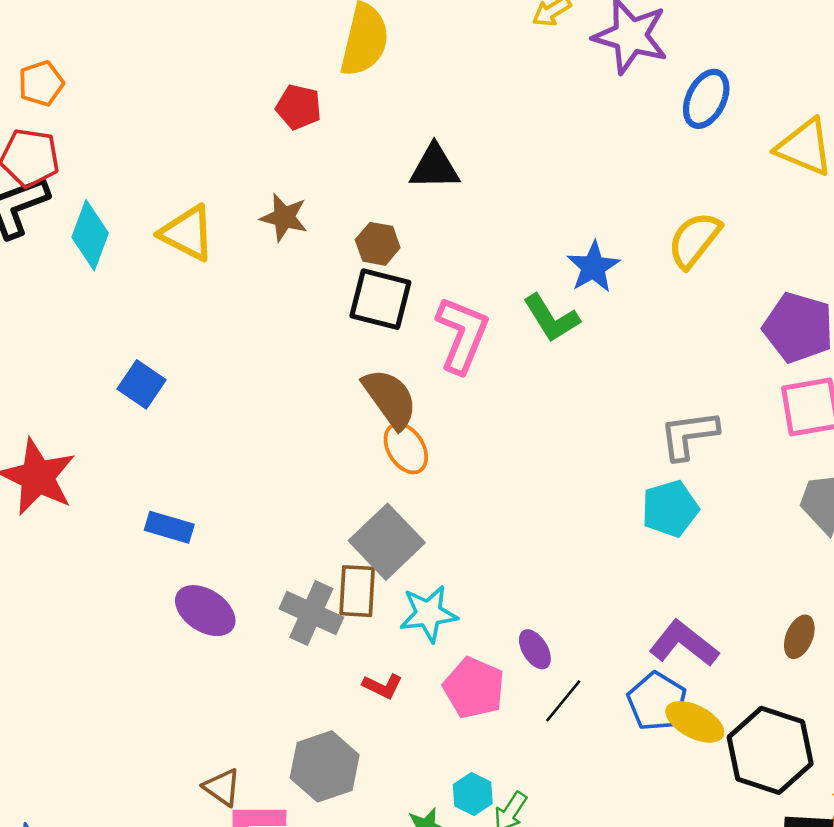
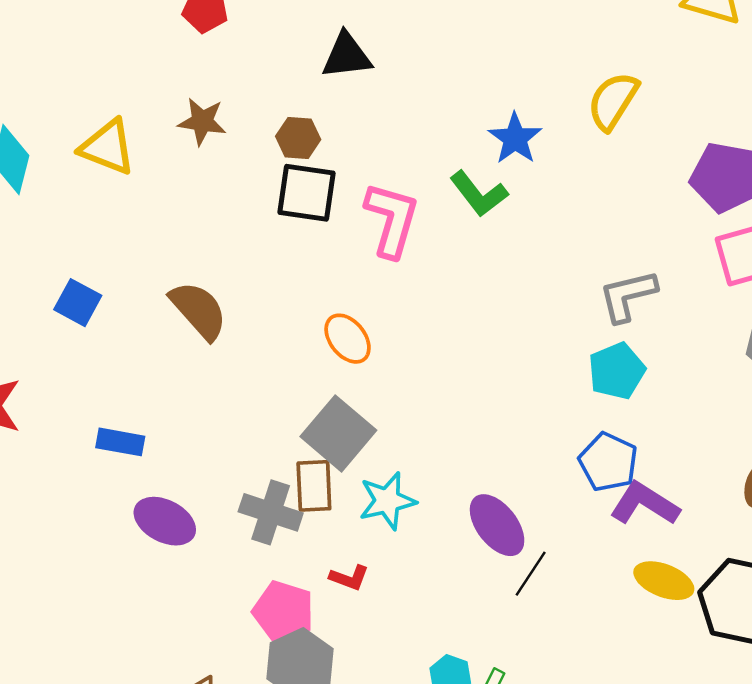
brown semicircle: (390, 399) -> (199, 310), moved
purple ellipse: (535, 649) -> (497, 525), size x1.6
pink pentagon: (474, 688) -> (283, 611), moved
blue pentagon: (657, 701) -> (608, 462), moved

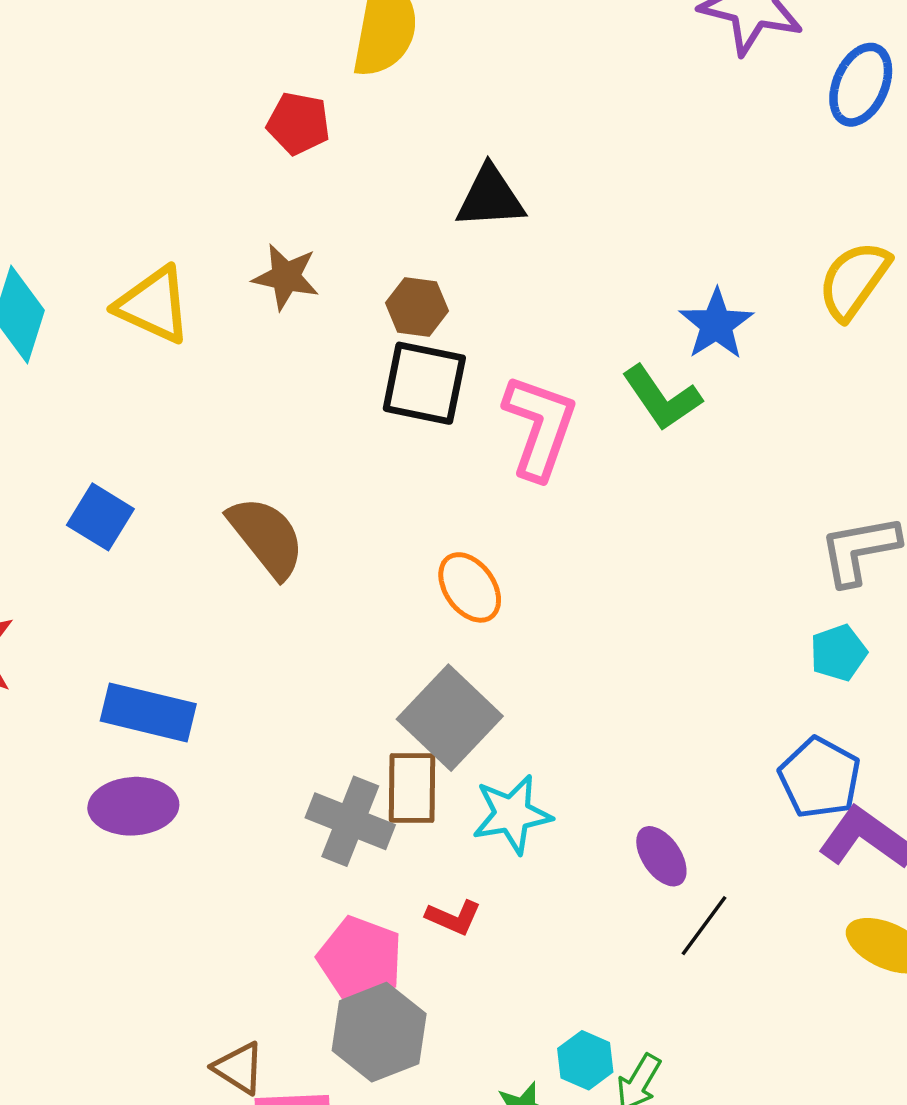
cyan pentagon: (617, 371) -> (838, 653), size x0.7
blue rectangle: (120, 442) -> (148, 712), size x1.4
purple ellipse: (165, 521) -> (133, 806), moved, turned -34
purple ellipse: (497, 525) -> (661, 856), size x0.7

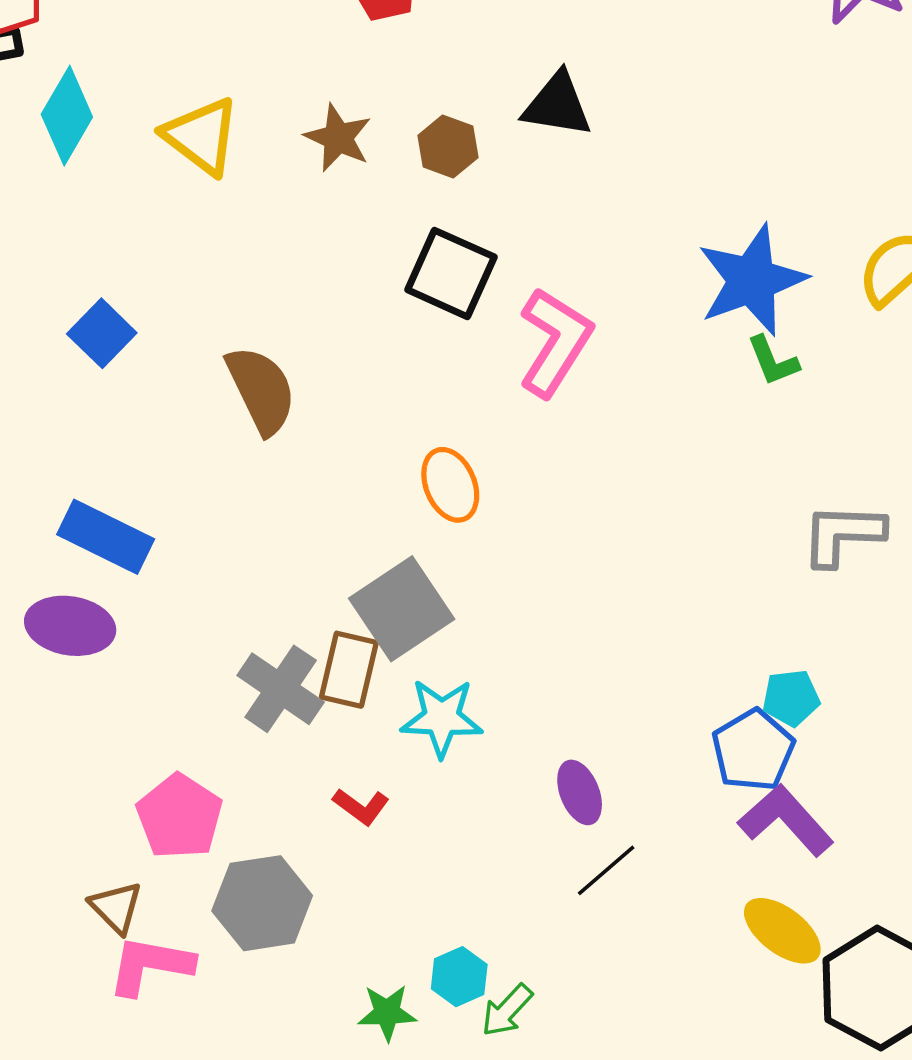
brown hexagon: (417, 307) -> (448, 146), moved
blue star: (716, 324) -> (752, 280), size x1.5
green L-shape: (662, 398) -> (773, 361), moved, size x0.7
cyan pentagon: (838, 653) -> (791, 698), moved
pink pentagon: (360, 959) -> (180, 816), moved

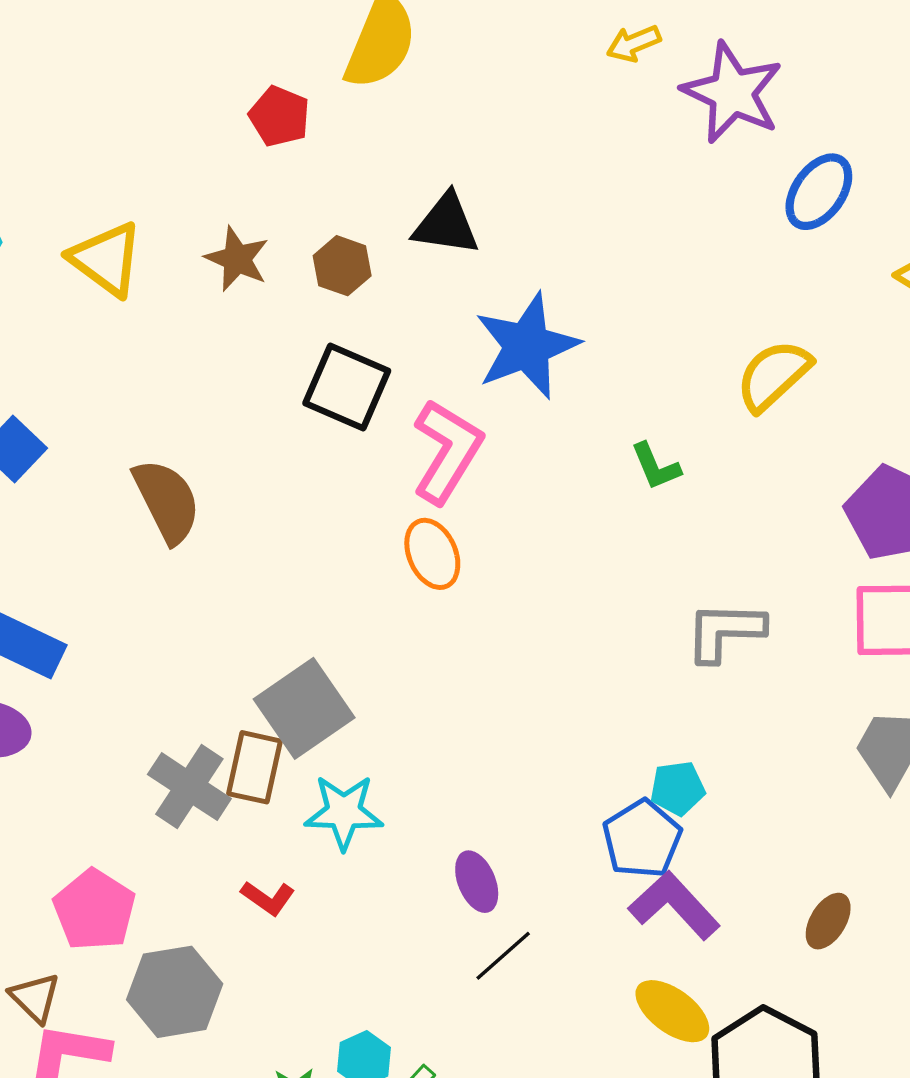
blue star: (752, 280) -> (527, 346), moved
orange ellipse: (450, 485) -> (432, 554), moved

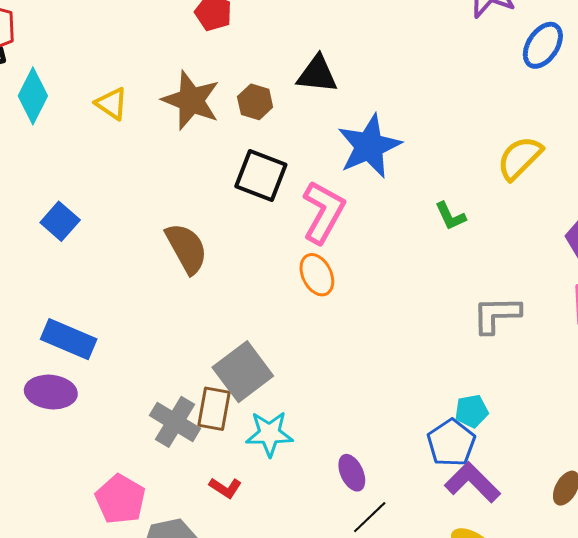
yellow triangle: (106, 259) -> (112, 104), size x0.7
brown star: (237, 259) -> (191, 100), size x1.5
brown semicircle: (167, 501) -> (186, 248), moved

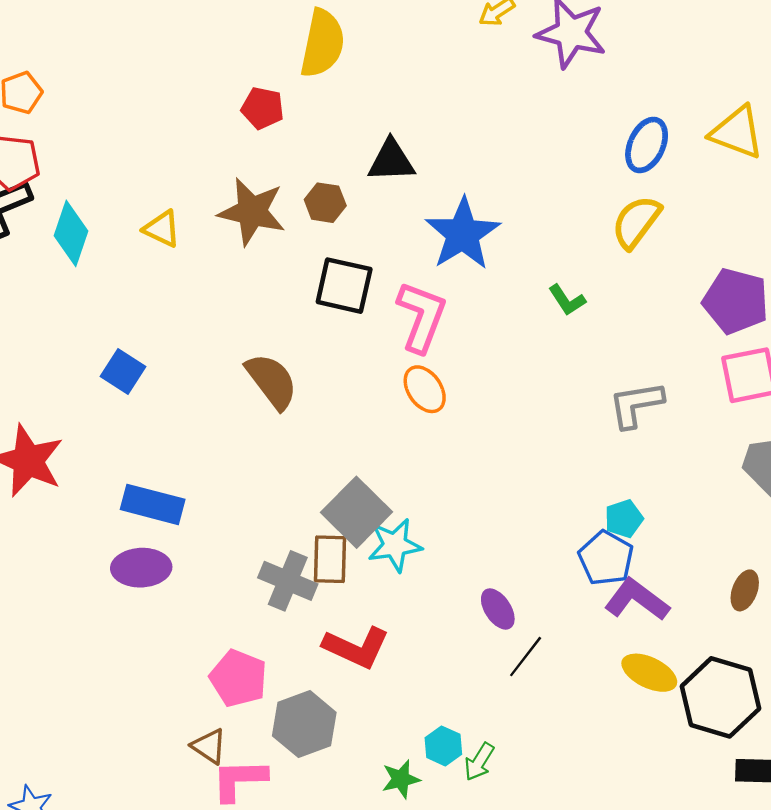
blue ellipse: (543, 45) -> (647, 145), moved
cyan star: (269, 434) -> (395, 545), moved
red L-shape: (225, 488) -> (356, 647), size x1.8

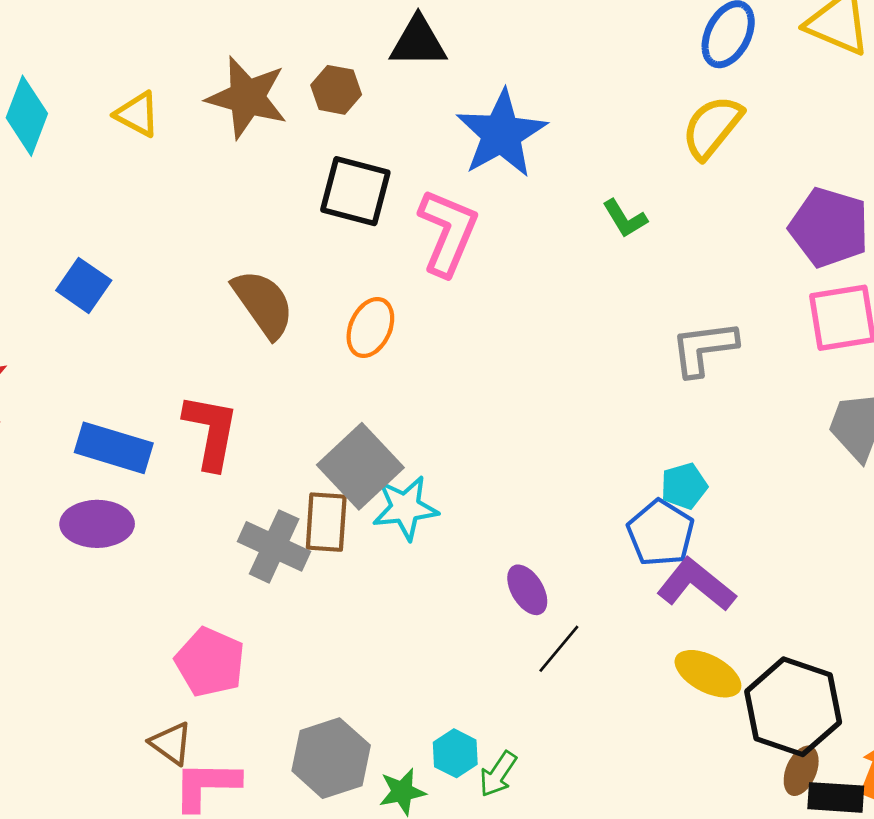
orange ellipse: (425, 389) -> (370, 328), moved, turned 57
brown ellipse: (745, 590) -> (801, 771), moved
red L-shape: (356, 647) -> (211, 431), moved, turned -106
gray hexagon: (304, 724) -> (331, 758), moved

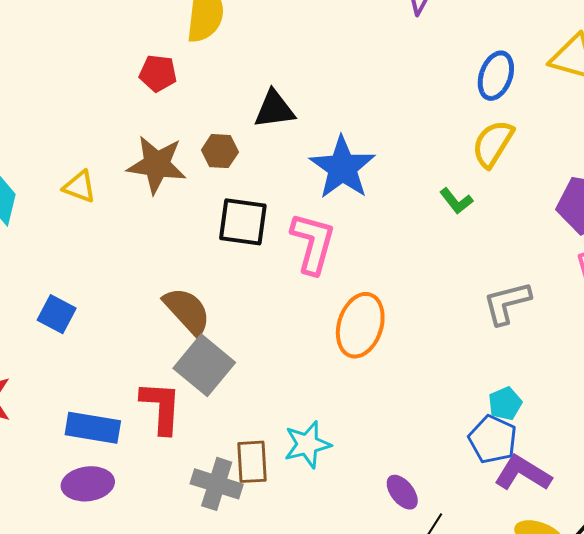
green L-shape: (625, 218) -> (456, 201), moved
orange ellipse: (370, 328) -> (360, 325), moved, size x1.5
gray square: (360, 466) -> (204, 365), moved

